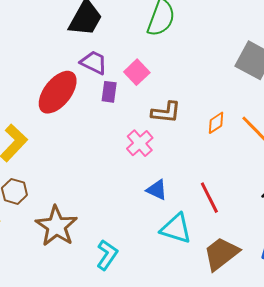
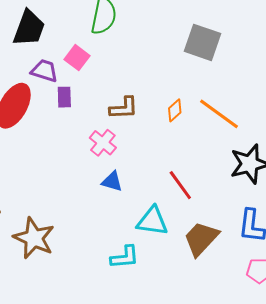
pink square: (137, 72) -> (77, 58), moved
blue triangle: (157, 190) -> (112, 181), moved
cyan L-shape: (107, 255) -> (125, 257), moved, turned 60

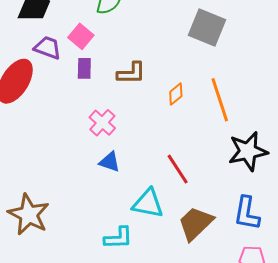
purple rectangle: (64, 97) -> (84, 68), moved
brown L-shape: (124, 108) -> (131, 73), moved
orange line: (219, 114) -> (220, 100), turned 33

